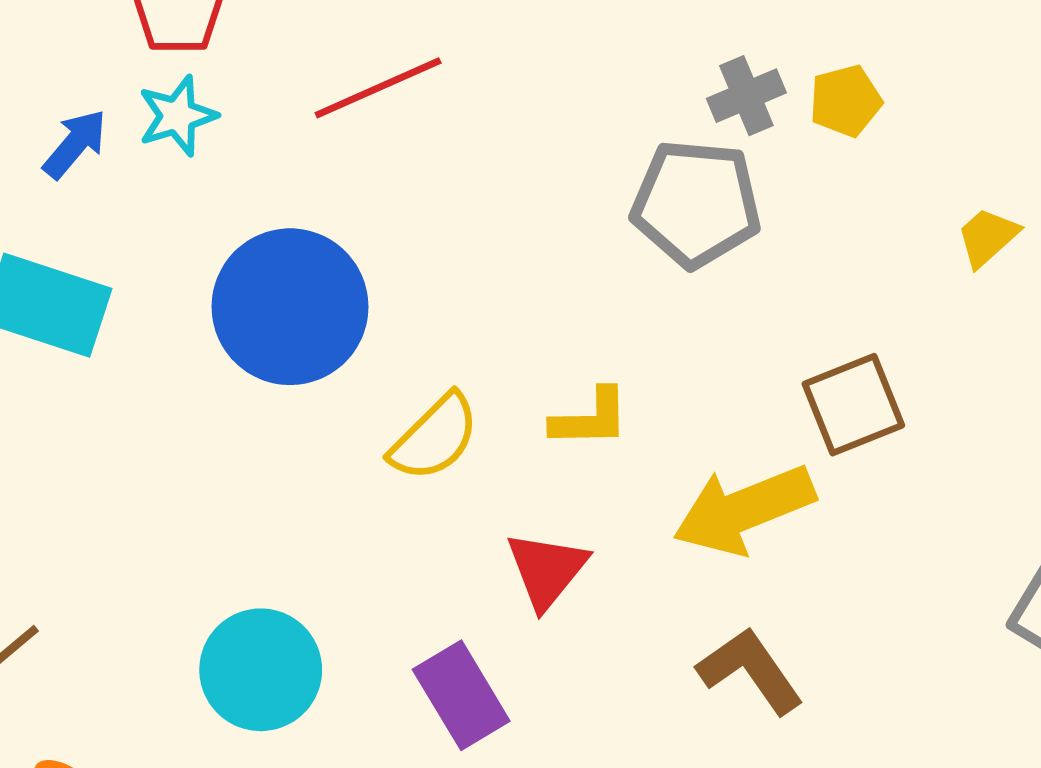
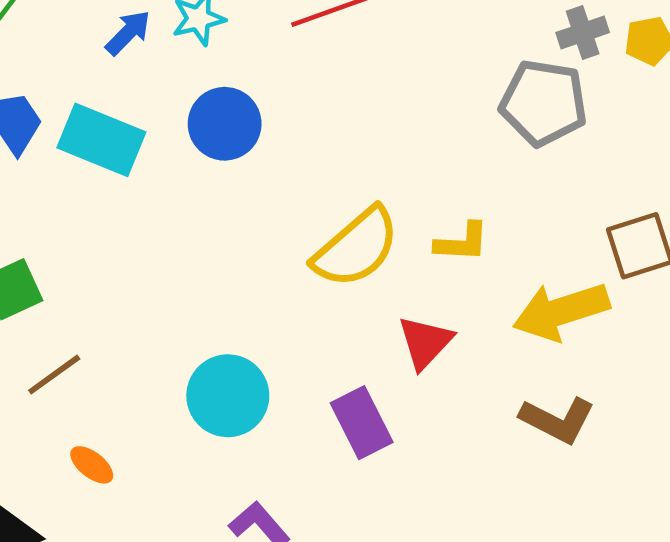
blue circle: (290, 307) -> (225, 124), moved, size x0.7
yellow semicircle: (435, 437) -> (356, 248), size x1.4
brown L-shape: (750, 671) -> (557, 420), turned 148

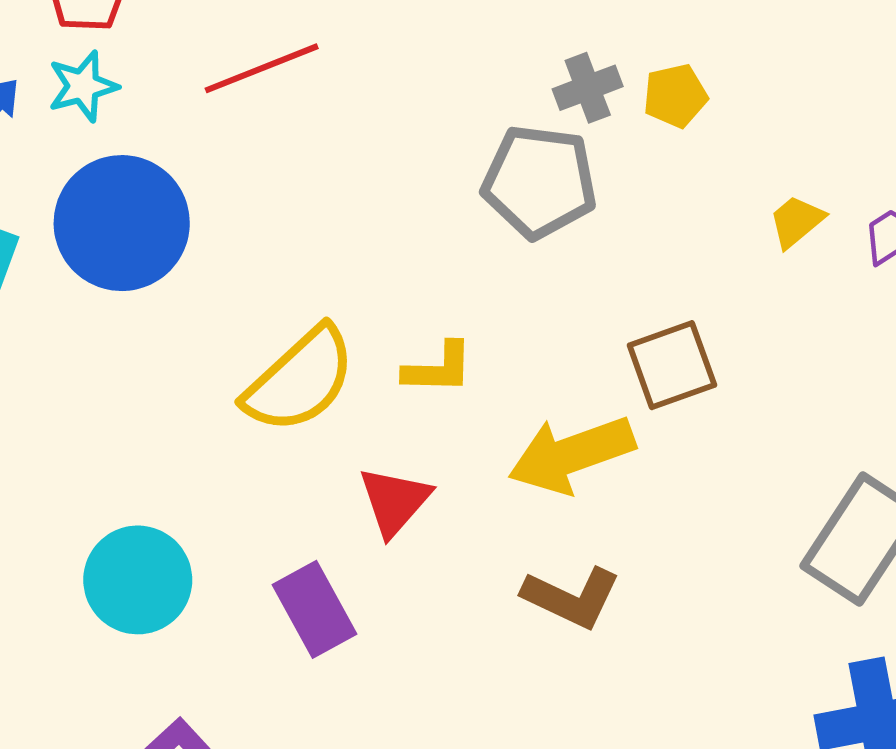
blue circle: (225, 124) -> (122, 223), size x1.4

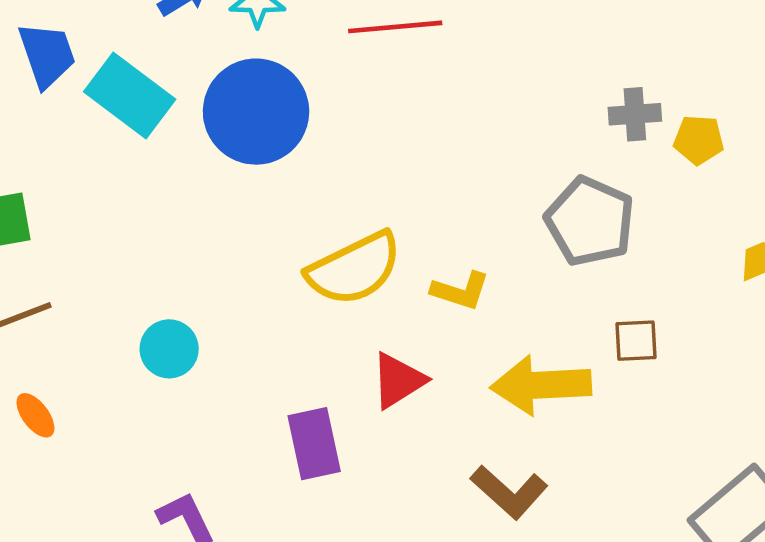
gray pentagon: (539, 182) -> (590, 221), moved
brown square: (672, 365) -> (636, 341), size x0.7
cyan circle: (138, 580) -> (169, 349), moved, size x0.7

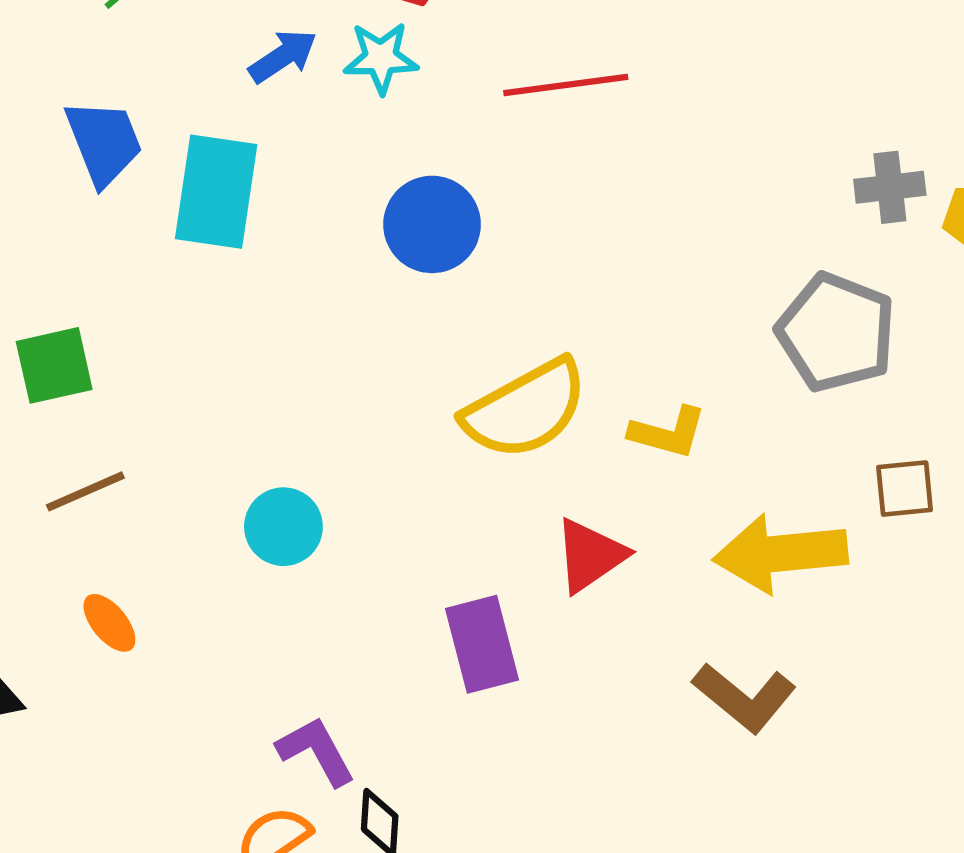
cyan rectangle: (130, 95) -> (216, 192), turned 64
blue circle: (256, 112) -> (432, 224), moved, size x0.7

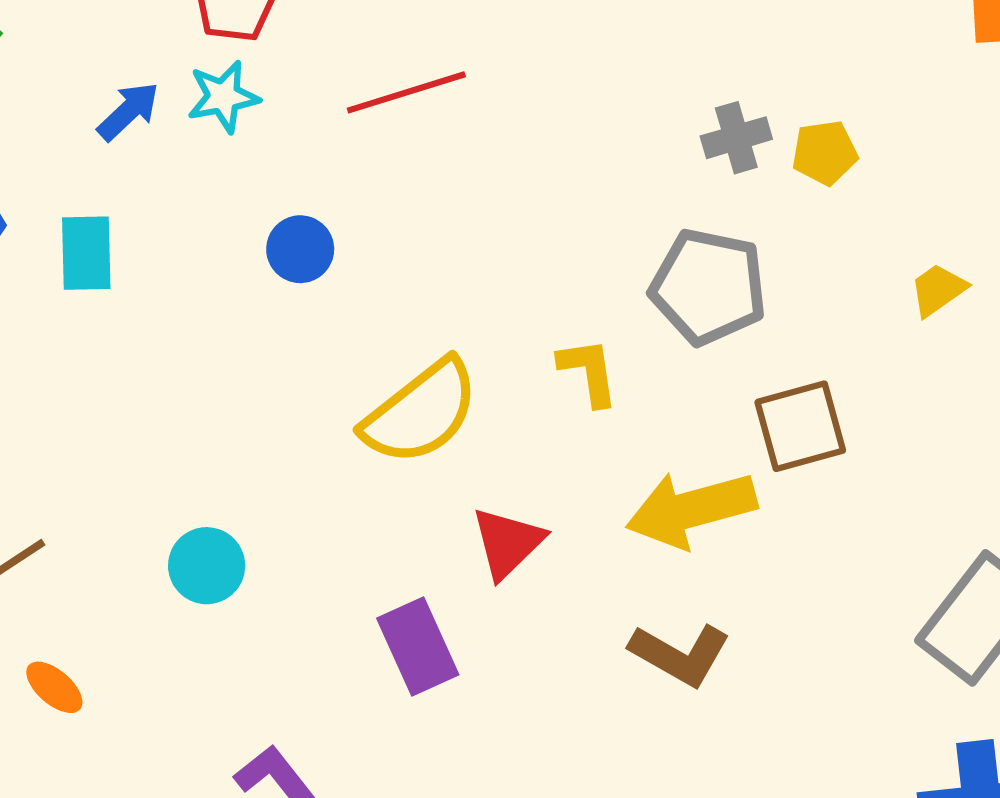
cyan rectangle: (216, 192) -> (86, 253), size x0.7
blue circle: (432, 224) -> (300, 249), size x0.7
yellow L-shape: (668, 432) -> (589, 372), moved, turned -104
brown square: (905, 489) -> (800, 426), size x1.5

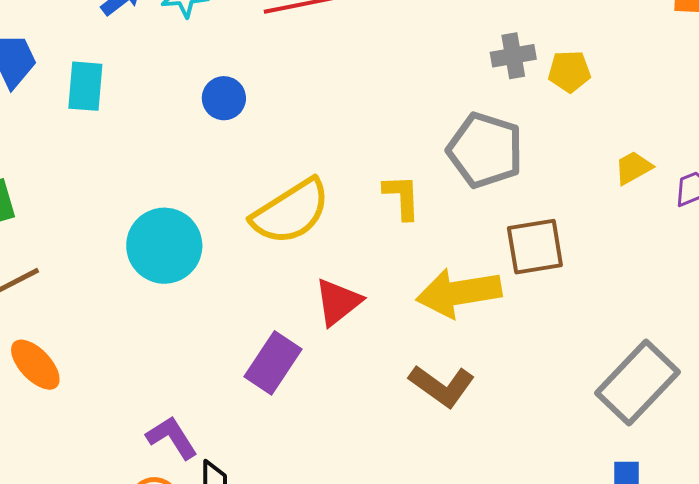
cyan circle: (207, 566) -> (164, 246), moved, size x1.5
purple rectangle: (418, 647) -> (273, 363), turned 52
orange ellipse: (54, 687) -> (35, 365), size x1.4

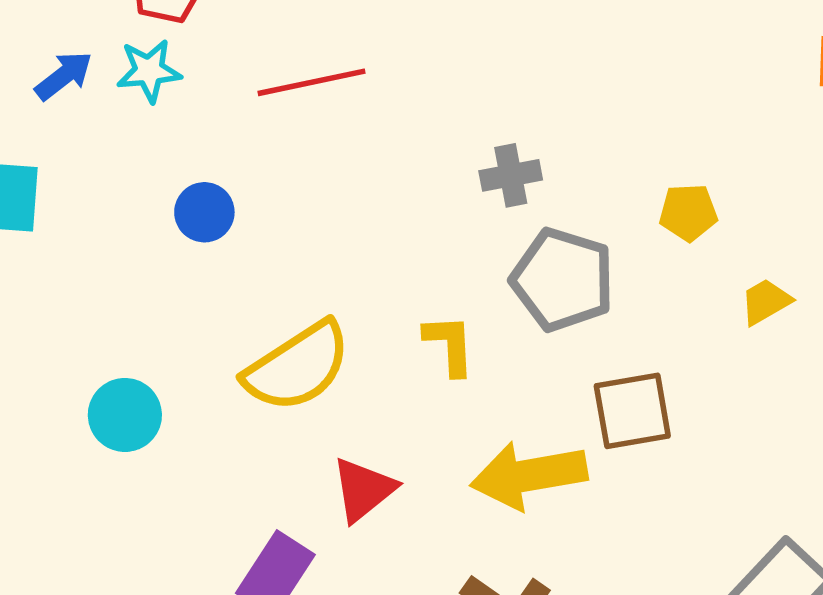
gray cross: (513, 56) -> (511, 175), moved
yellow pentagon: (569, 71) -> (688, 212), moved
cyan circle: (164, 246) -> (125, 415), size x0.7

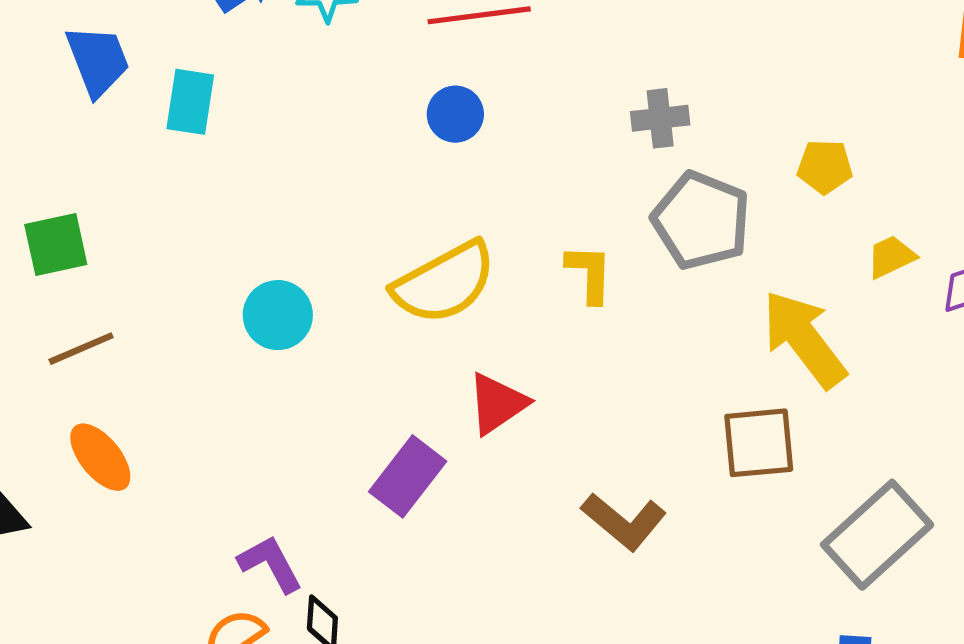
blue circle: (204, 212) -> (455, 114), moved
brown square: (632, 411) -> (759, 443), moved
yellow arrow: (529, 475) -> (804, 339), moved, turned 58

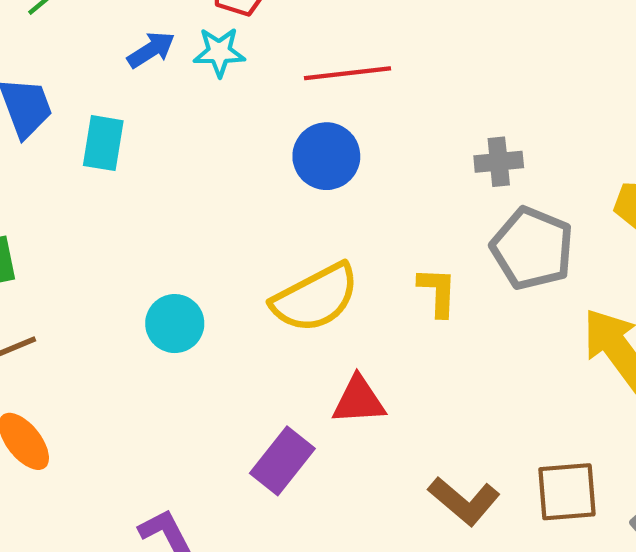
blue circle: (455, 114) -> (326, 156), size x1.4
red triangle: (497, 404) -> (359, 400), turned 30
brown square: (759, 443) -> (567, 492), moved

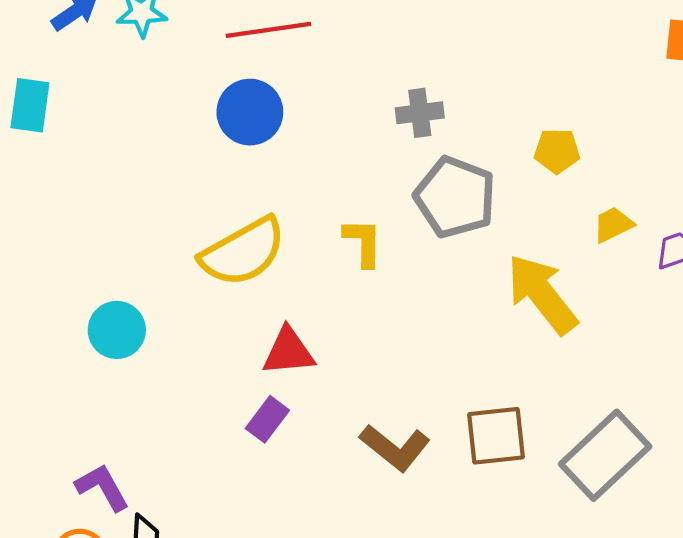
cyan circle: (175, 324) -> (117, 330), moved
purple rectangle: (282, 461) -> (267, 419), moved, size x0.7

